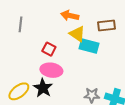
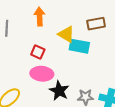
orange arrow: (70, 16) -> (40, 17), moved, turned 78
black star: (43, 88) -> (59, 91), moved

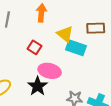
pink ellipse: (42, 74) -> (50, 71), moved
black star: (59, 91) -> (38, 86), moved

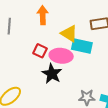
pink ellipse: (50, 71) -> (61, 56), moved
black star: (38, 86) -> (52, 74), moved

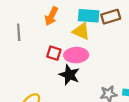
orange arrow: (43, 15) -> (51, 16), turned -144
cyan rectangle: (82, 46) -> (89, 16), moved

